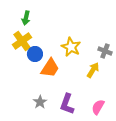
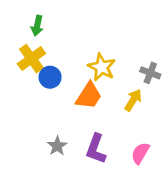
orange trapezoid: (50, 68) -> (89, 96), moved

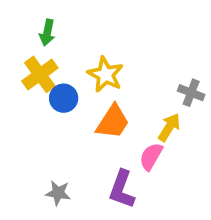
yellow star: (102, 67) -> (105, 74), moved
gray star: (57, 146) -> (58, 193), moved, turned -30
pink semicircle: (140, 153) -> (151, 156), moved

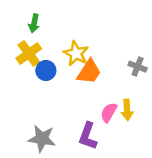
orange trapezoid: (113, 122) -> (89, 72), moved
yellow arrow: (169, 127) -> (127, 110), moved, turned 144
gray star: (58, 193) -> (42, 139), size x1.5

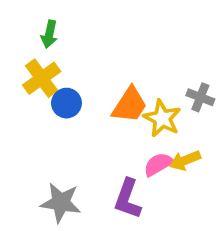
yellow star: (76, 53) -> (162, 118), moved
yellow arrow: (127, 110) -> (185, 160), turned 72
pink semicircle: (109, 112) -> (158, 164), turned 30

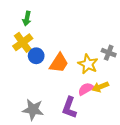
orange trapezoid: (130, 105) -> (59, 63), moved

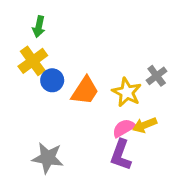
gray cross: (109, 53) -> (157, 76), turned 32
purple L-shape: (69, 108) -> (121, 155), moved

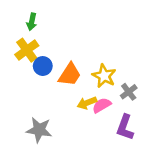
gray cross: (157, 76) -> (129, 92), moved
yellow arrow: (145, 125) -> (87, 103), moved
purple L-shape: (121, 155) -> (125, 127), moved

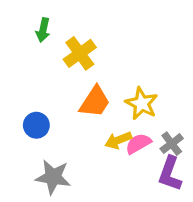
yellow cross: (27, 50) -> (80, 53), moved
blue circle: (43, 66) -> (36, 125), moved
gray cross: (129, 92) -> (172, 144), moved

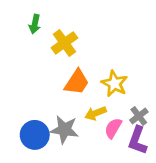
blue circle: (36, 125) -> (35, 135), moved, size x1.4
pink semicircle: (138, 144) -> (113, 128), moved, turned -30
gray star: (53, 177) -> (64, 129), moved

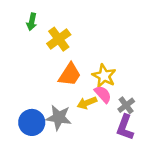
pink semicircle: (113, 128) -> (103, 94), moved, turned 108

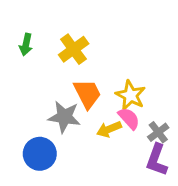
green arrow: (32, 22) -> (26, 45), moved
orange trapezoid: (70, 75) -> (87, 94), turned -60
gray star: (59, 118) -> (64, 117), moved

